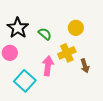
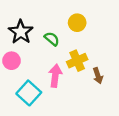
yellow circle: (76, 28) -> (77, 23), moved

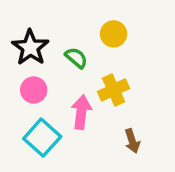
pink circle: (12, 61) -> (34, 90), moved
brown arrow: (98, 76) -> (132, 141), moved

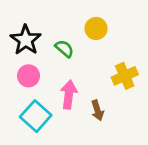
yellow cross: (114, 90) -> (125, 76), moved
brown arrow: (132, 141) -> (97, 110), moved

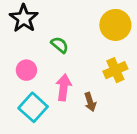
yellow circle: (96, 28) -> (115, 25), moved, size x1.5
black star: (26, 40) -> (24, 18), moved

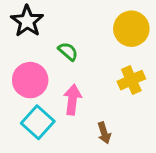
pink circle: (26, 70) -> (30, 80), size x1.5
brown arrow: (90, 102) -> (104, 133), moved

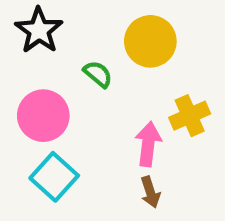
yellow circle: (131, 29) -> (150, 41), moved
pink arrow: (72, 100) -> (148, 144), moved

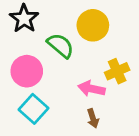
green semicircle: (98, 74) -> (60, 46), size x1.5
pink arrow: (148, 144) -> (92, 89), turned -85

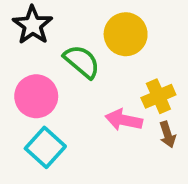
brown arrow: (93, 118) -> (168, 135), moved

